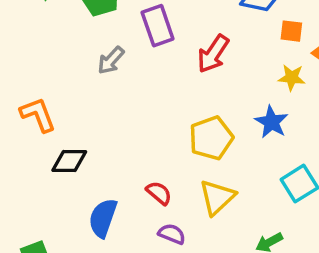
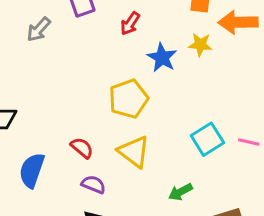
red arrow: (213, 54) -> (130, 23), size x0.7
blue star: (271, 122) -> (162, 58), moved
yellow triangle: (217, 197) -> (134, 152), turned -40

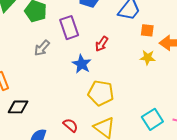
blue star: (162, 58) -> (82, 64), moved
yellow pentagon: (128, 99) -> (101, 93), turned 30

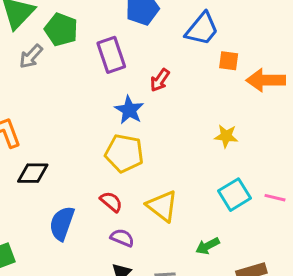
gray arrow: (42, 48) -> (31, 56), moved
yellow star: (148, 58) -> (226, 136), moved
yellow pentagon: (101, 93) -> (124, 153), moved

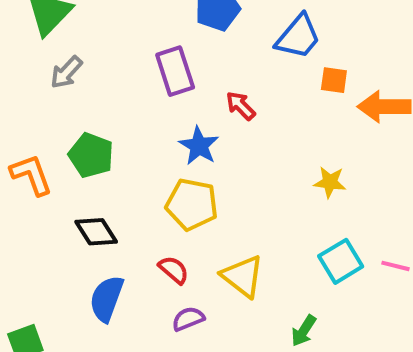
green pentagon: (61, 30) -> (91, 155), moved
red arrow: (160, 80) -> (241, 106), turned 100
black diamond: (33, 173) -> (96, 232), moved, turned 56
purple semicircle: (122, 238) -> (188, 319), turned -45
green arrow: (208, 246) -> (304, 331), turned -30

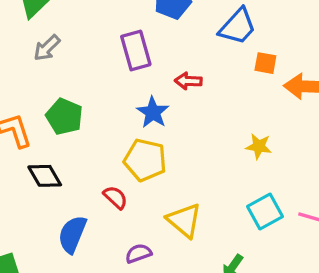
red arrow: (241, 106) -> (188, 81), turned -45
black diamond: (96, 232) -> (45, 176), moved
red semicircle: (174, 270) -> (115, 197), moved

